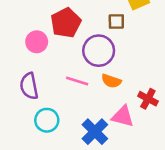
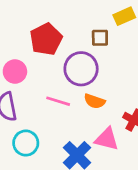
pink circle: (37, 42) -> (15, 72), moved

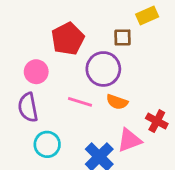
pink triangle: (107, 139) -> (129, 140), turned -35

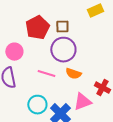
brown square: (123, 37) -> (62, 27), moved
cyan circle: (47, 144) -> (37, 105), moved

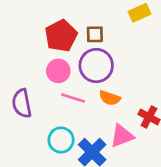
pink circle: (14, 52) -> (58, 71), moved

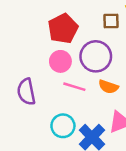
brown square: (95, 34) -> (111, 21), moved

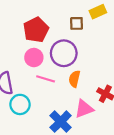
orange semicircle: (108, 87) -> (74, 79), turned 84
cyan circle: (63, 126) -> (20, 104), moved

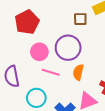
red pentagon: (36, 30) -> (27, 22), moved
cyan circle: (20, 104) -> (36, 98), moved

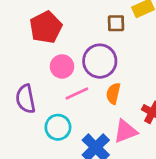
pink line: (51, 72) -> (77, 93), turned -42

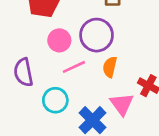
pink triangle: (125, 131) -> (122, 104), turned -45

